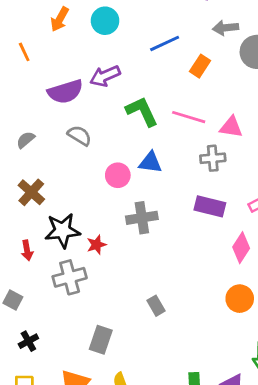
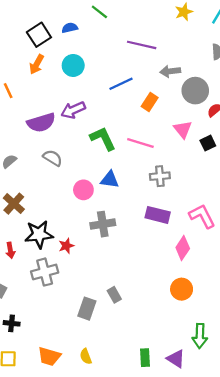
pink triangle: (231, 127) -> (183, 129), moved, turned 42
gray rectangle: (101, 340) -> (87, 309), moved
black cross: (28, 341) -> (12, 323), turned 35

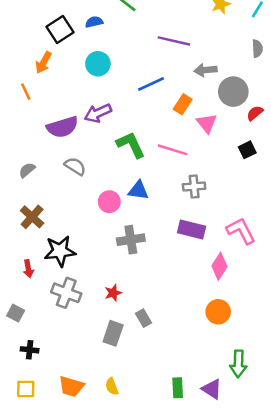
orange arrow: (37, 64) -> (43, 62), moved
pink triangle: (183, 129) -> (207, 123), moved
red star: (66, 246) -> (113, 293), moved
gray cross: (45, 272) -> (66, 293), turned 35

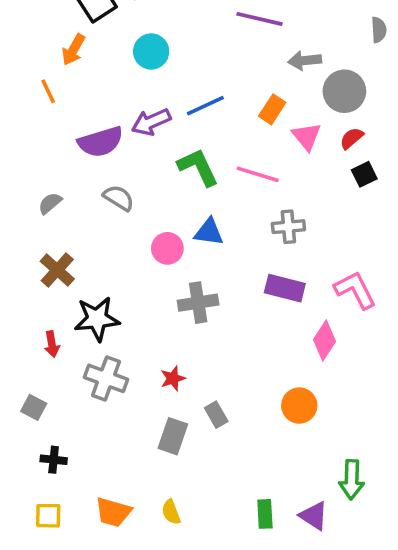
blue line: (151, 84) -> (205, 106), moved
red semicircle: (255, 113) -> (352, 138), moved
orange circle: (218, 312) -> (299, 406), moved

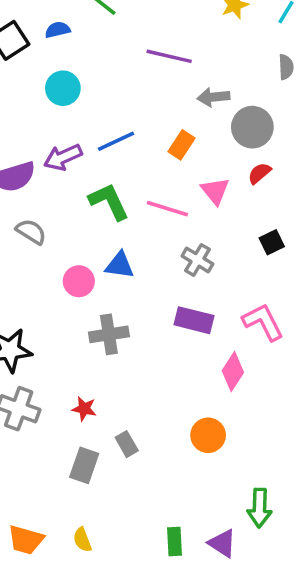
pink triangle: (306, 136) -> (215, 191), moved
black square: (364, 174) -> (272, 242), moved
gray cross: (288, 227) -> (197, 260), turned 36
red star: (173, 378) -> (84, 409), turned 30

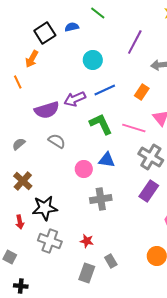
purple line: (169, 56) -> (135, 42), turned -75
cyan circle: (63, 88) -> (93, 60), moved
gray cross: (197, 260) -> (151, 157), size x1.4
purple rectangle: (194, 320) -> (149, 191), turned -70

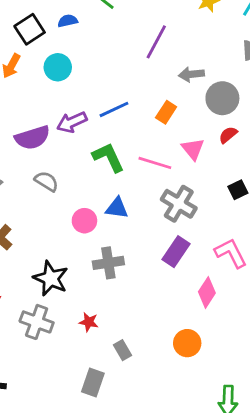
cyan circle: (93, 60) -> (58, 67), moved
black star: (45, 208) -> (51, 278), moved, turned 30
gray rectangle: (87, 273) -> (93, 382), moved

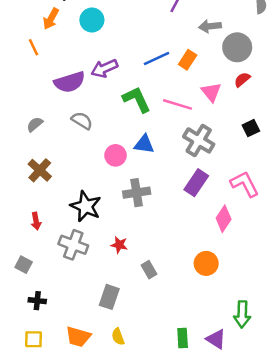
blue line: (114, 109) -> (156, 58), moved
gray rectangle: (93, 382) -> (109, 297), moved

